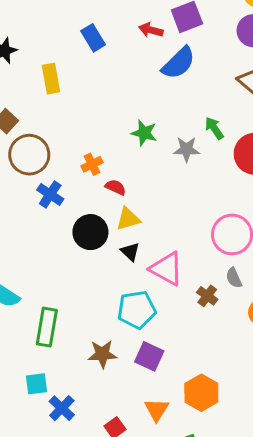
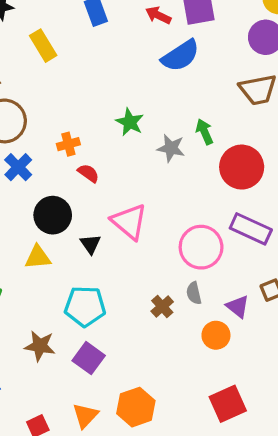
yellow rectangle: (51, 79) -> (43, 46), turned -32
yellow triangle: (128, 219) -> (38, 257), moved
pink triangle: (167, 269) -> (129, 222), moved

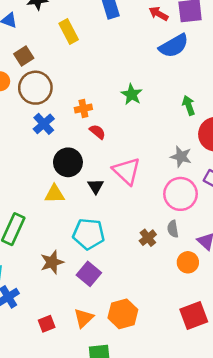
gray star: (171, 148) -> (181, 157), moved
brown star: (40, 346) -> (52, 262), turned -30

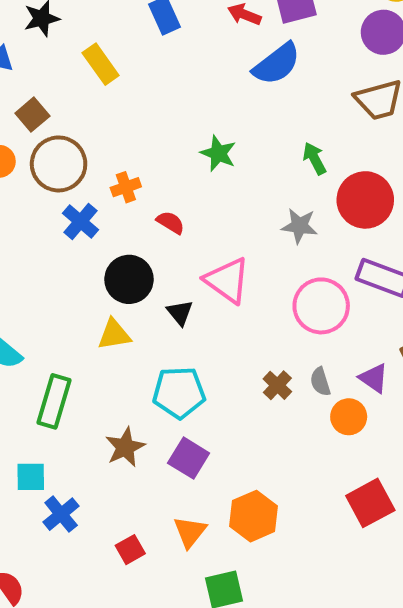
orange cross: (83, 109) -> (126, 187), moved
gray star: (181, 157) -> (299, 226), moved
gray semicircle: (173, 229) -> (320, 382), moved

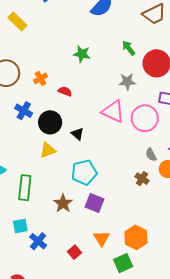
blue cross: (80, 222) -> (24, 111), moved
pink triangle: (227, 280) -> (113, 111), moved
brown cross: (277, 385) -> (142, 179), moved
orange hexagon: (253, 516) -> (136, 237), moved

